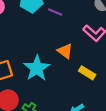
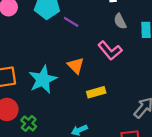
yellow rectangle: (87, 73) -> (96, 92), turned -56

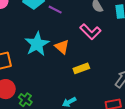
cyan star: (43, 79) -> (37, 44), moved

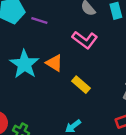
yellow rectangle: (81, 68) -> (81, 85), turned 70

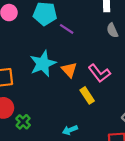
pink L-shape: (85, 40) -> (99, 73), moved

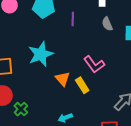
purple line: (67, 29) -> (73, 19), moved, turned 56
orange triangle: (69, 70) -> (63, 79), moved

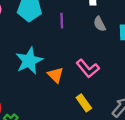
orange triangle: (63, 79) -> (56, 75), moved
yellow rectangle: (82, 85) -> (84, 103), moved

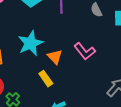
yellow rectangle: (84, 103) -> (46, 79), moved

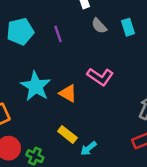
yellow rectangle: (46, 79) -> (67, 135), moved

